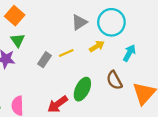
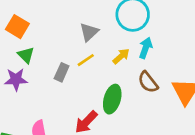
gray triangle: (79, 22) -> (89, 32), moved
yellow arrow: (97, 46) -> (121, 56), moved
cyan arrow: (129, 53) -> (146, 48), moved

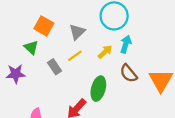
orange square: (17, 27) -> (44, 26), moved
green triangle: (26, 55) -> (31, 47), moved
gray rectangle: (62, 72) -> (54, 67), turned -56

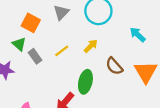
gray triangle: (77, 32) -> (61, 12), moved
cyan arrow: (126, 44) -> (138, 35), moved, turned -63
gray rectangle: (54, 67) -> (35, 56), moved

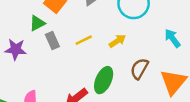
green triangle: (19, 44) -> (37, 23), turned 40
brown semicircle: (114, 66) -> (139, 69), turned 60

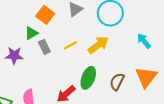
yellow arrow: (117, 41) -> (98, 45), size x1.5
brown semicircle: (139, 69) -> (117, 82), moved

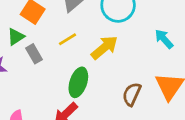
yellow line: (70, 45) -> (67, 39), moved
green ellipse: (88, 78) -> (78, 82), moved

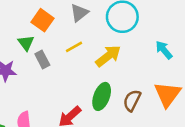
green triangle: (16, 37) -> (26, 43), turned -36
green ellipse: (78, 82) -> (102, 96), moved

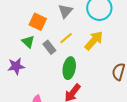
gray rectangle: (42, 59) -> (49, 47), moved
green ellipse: (102, 96) -> (69, 68), moved

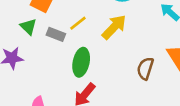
gray rectangle: (49, 47) -> (56, 34), turned -32

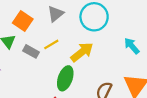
green ellipse: (81, 62) -> (65, 78), moved

